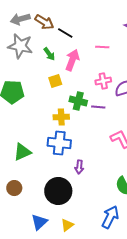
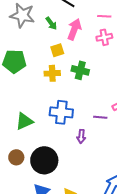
pink cross: (103, 81) -> (104, 37), moved
purple line: (98, 107) -> (100, 117), moved
yellow cross: (61, 117) -> (52, 73), moved
black circle: (58, 191) -> (44, 160), moved

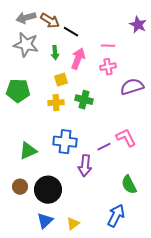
green arrow: (51, 23) -> (55, 53), turned 32
purple line: (100, 117) -> (104, 147), turned -32
purple arrow: (81, 136) -> (85, 166), size x1.5

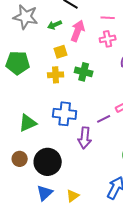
green arrow: (55, 53) -> (55, 25), turned 72

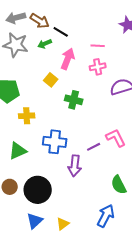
green arrow: (55, 25) -> (45, 44), moved
yellow square: (61, 52) -> (51, 80), turned -32
yellow cross: (56, 75) -> (27, 116), moved

